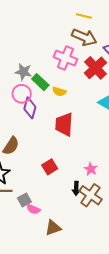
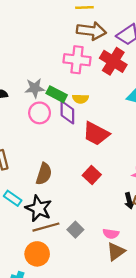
purple diamond: (30, 108) -> (67, 112), moved
red trapezoid: (64, 124) -> (96, 134), turned -50
red square: (50, 167) -> (92, 175), moved
pink semicircle: (33, 209) -> (111, 234), moved

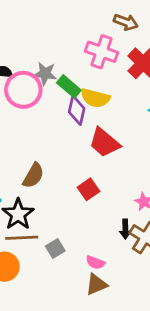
brown arrow: (91, 31) -> (126, 22), size x0.7
yellow semicircle: (80, 99) -> (95, 98), size x1.5
pink circle: (40, 113) -> (23, 90), moved, size x1.4

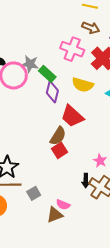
yellow semicircle: (95, 98) -> (83, 85), moved
brown semicircle: (33, 176) -> (58, 136), moved
brown triangle: (96, 285) -> (55, 215), moved

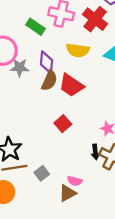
gray star: (30, 64) -> (20, 67), moved
green rectangle: (47, 74) -> (35, 27), moved
brown semicircle: (58, 136) -> (49, 81), moved

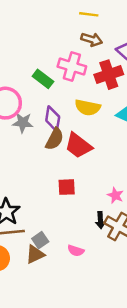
red cross: (95, 19) -> (109, 75), turned 30
red square: (63, 124) -> (67, 187), turned 35
brown triangle: (67, 193) -> (35, 254), moved

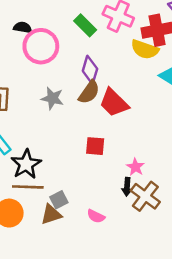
yellow semicircle: (88, 107) -> (145, 49), moved
gray star: (23, 123) -> (52, 98), moved
pink star: (115, 195) -> (135, 167), moved

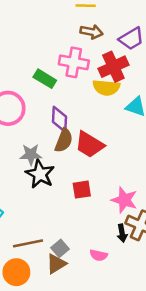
black star: (26, 164) -> (40, 174), moved
pink star: (135, 167) -> (124, 200), size x1.5
black arrow: (127, 187) -> (122, 233), moved

